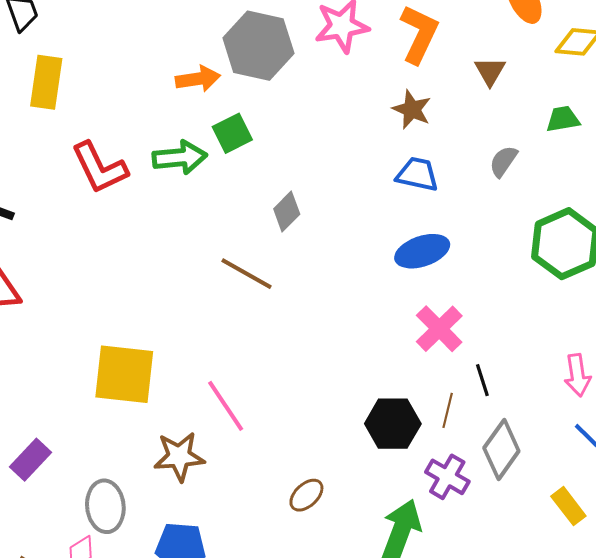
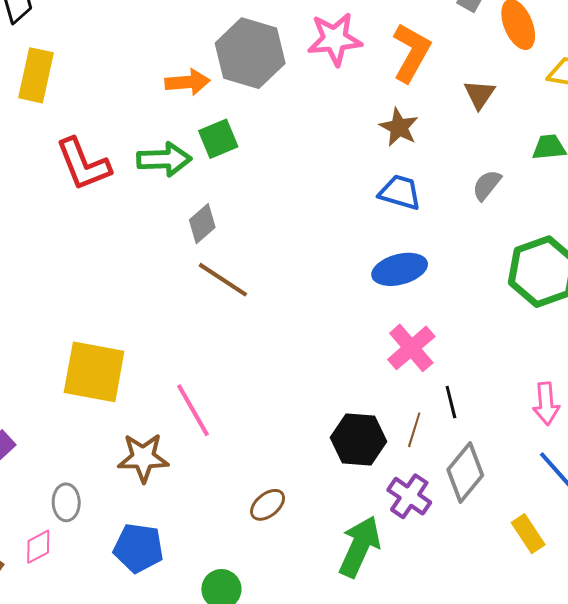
gray diamond: (287, 212) -> (202, 224), moved
gray ellipse: (105, 506) -> (66, 502), size x0.7

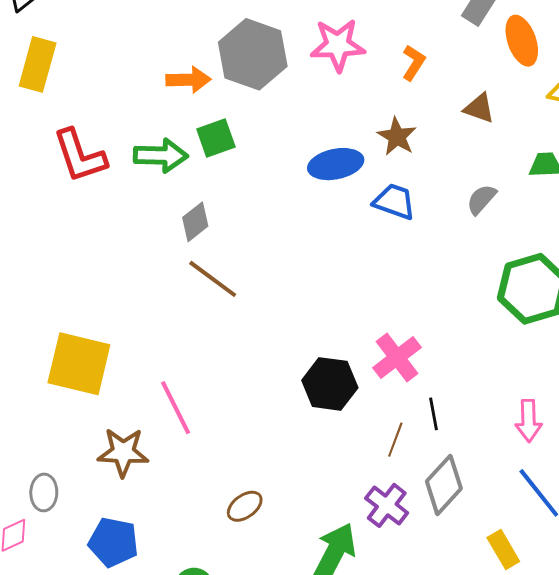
orange L-shape: (411, 53) -> (414, 63), size x0.6
brown triangle: (479, 94) -> (479, 108), turned -48
blue ellipse: (400, 269) -> (336, 164), moved
black hexagon: (359, 439) -> (330, 384), moved

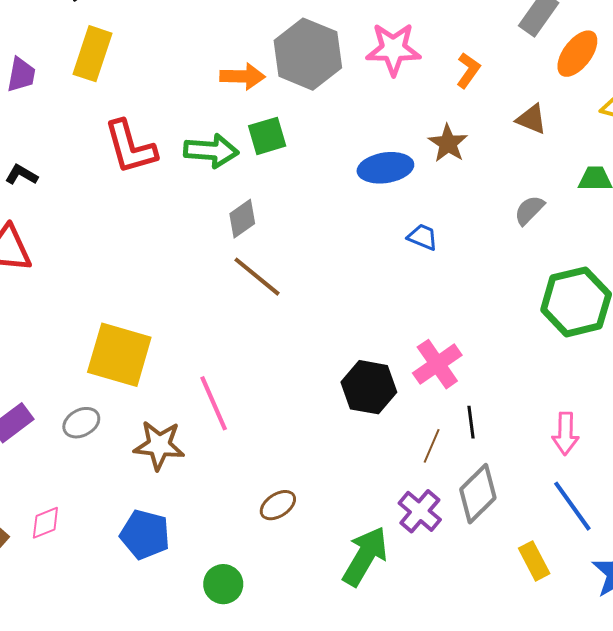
orange ellipse: (522, 41) -> (577, 54), turned 54
blue trapezoid: (394, 202) -> (423, 237), moved, size x0.7
gray ellipse: (44, 492) -> (81, 423), moved, turned 57

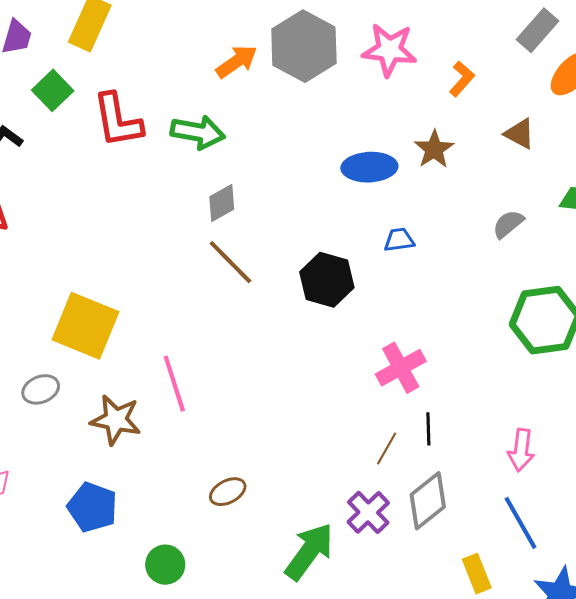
orange arrow: (243, 76) -> (237, 62), turned -42
green square: (267, 136) -> (53, 90), moved, turned -33
blue trapezoid: (423, 237) -> (399, 240), turned -36
black hexagon: (369, 387) -> (327, 280), moved

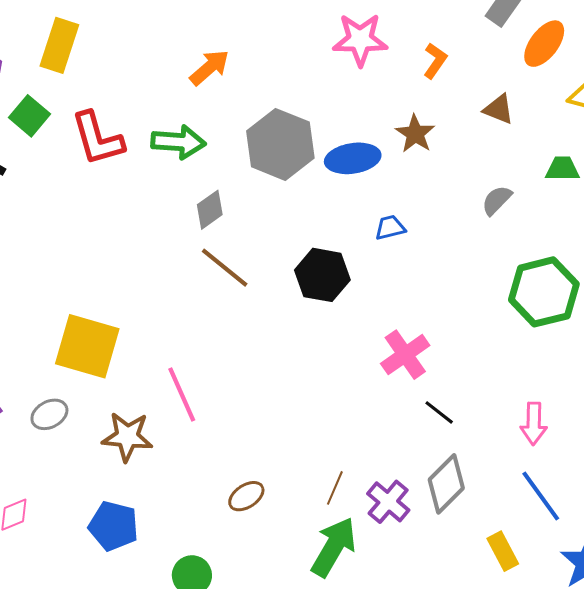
gray hexagon: (304, 46) -> (280, 144), moved
black line: (428, 429) -> (439, 412), turned -44
brown line: (387, 448) -> (335, 488), moved

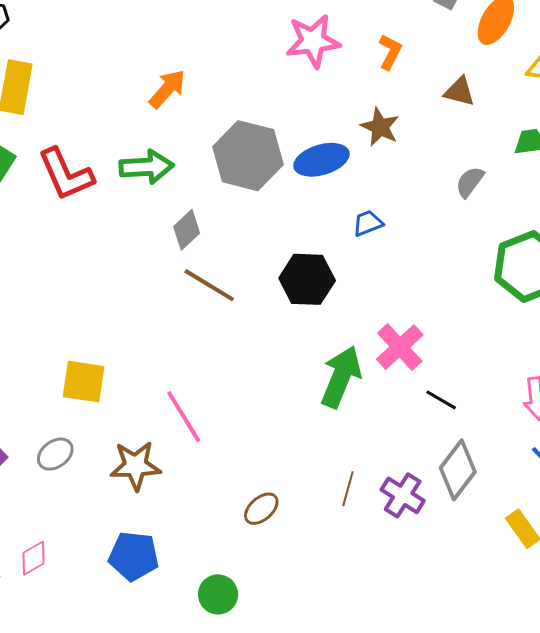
yellow square: (87, 346) -> (84, 382), size x0.7
green arrow: (334, 547) -> (341, 377), moved

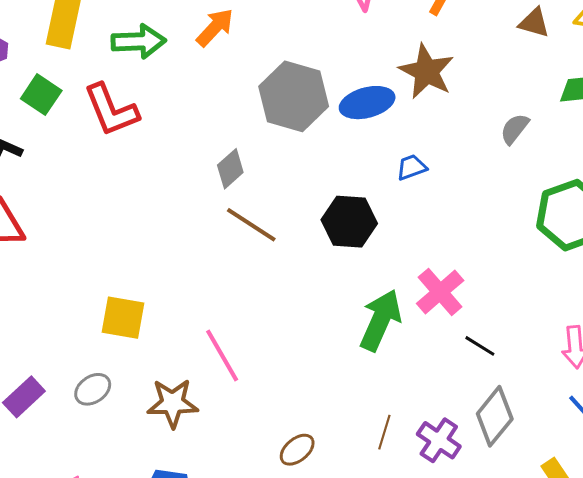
brown triangle: (459, 91) -> (534, 23), moved
brown star: (380, 127) -> (427, 71), size x1.4
green arrow: (146, 167) -> (139, 41), moved

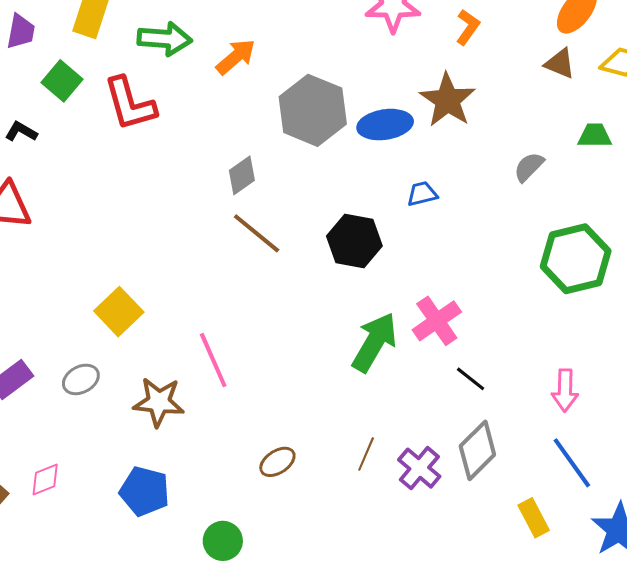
orange arrow: (215, 27) -> (236, 57), moved
yellow square: (123, 318) -> (119, 312), turned 30

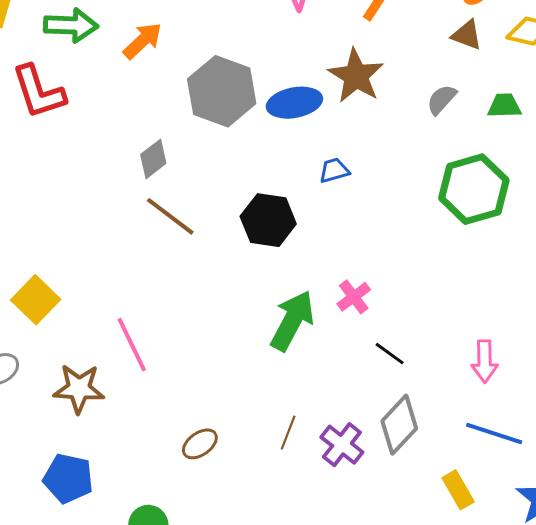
gray semicircle: (529, 167) -> (442, 99), moved
green hexagon: (576, 259) -> (474, 189), moved
pink cross: (437, 321) -> (354, 297), size x0.7
blue line: (572, 463) -> (494, 434), turned -34

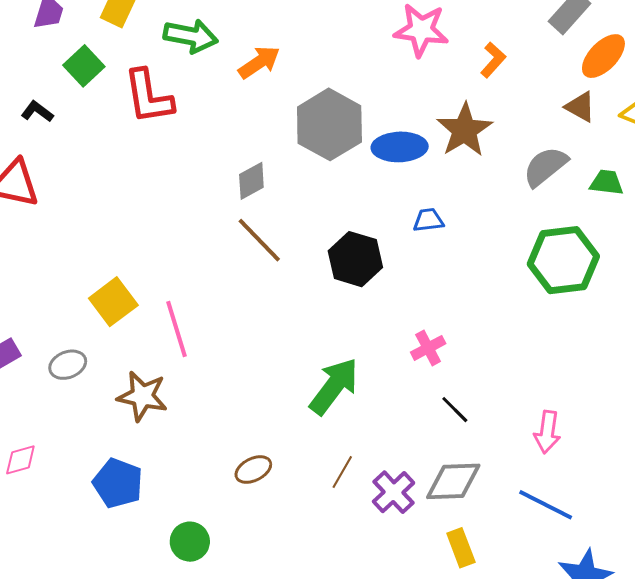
gray semicircle: (442, 99) -> (545, 167), size x1.4
green arrow: (292, 321) -> (334, 386), moved
pink line: (132, 345) -> (177, 329), moved
gray diamond: (399, 425) -> (453, 481), turned 36
yellow rectangle: (458, 490) -> (461, 548), moved

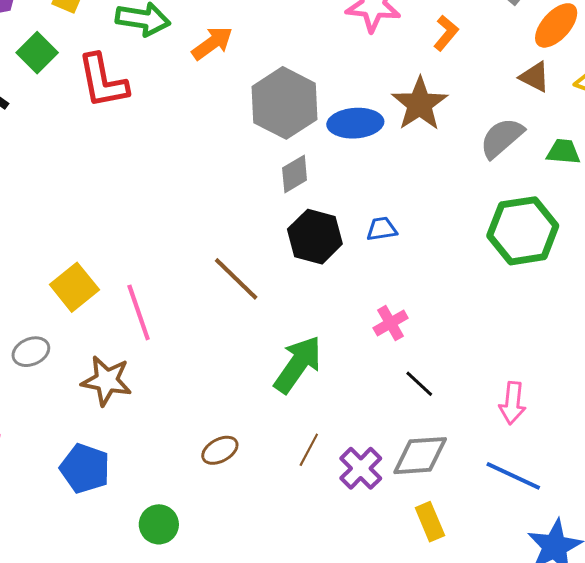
gray diamond: (251, 181) -> (295, 174), moved
blue trapezoid: (428, 220) -> (382, 229), moved
brown line: (259, 240) -> (236, 279), moved

